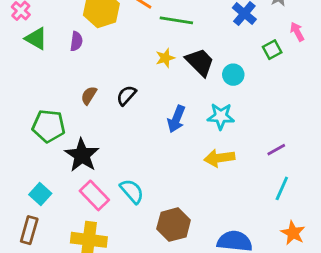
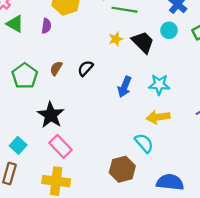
cyan circle: (233, 75) -> (169, 30), moved
green pentagon: (49, 126) -> (25, 76), moved, turned 30
cyan semicircle: (132, 191) -> (144, 143), moved

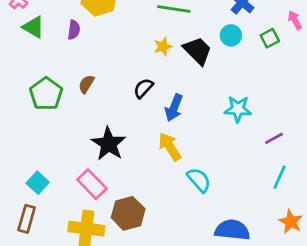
black semicircle: (85, 68) -> (143, 88), moved
cyan star: (159, 85) -> (238, 109), moved
black star: (51, 115) -> (109, 144), moved
yellow arrow: (158, 117) -> (170, 147), moved, turned 65
brown hexagon: (122, 169) -> (128, 213), moved

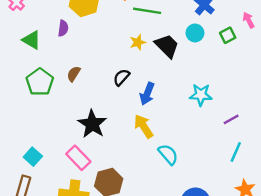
green triangle: (34, 27) -> (32, 40), moved

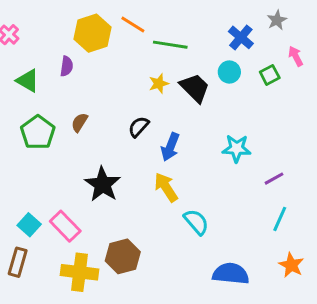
pink rectangle: (78, 158) -> (65, 226), moved

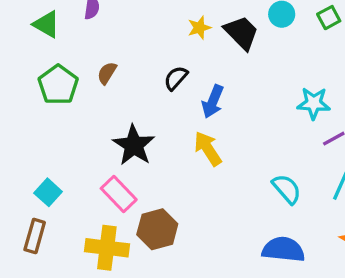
cyan star: (237, 148) -> (314, 103), moved
cyan semicircle: (196, 222) -> (287, 189), moved
pink rectangle: (65, 226) -> (119, 194), moved

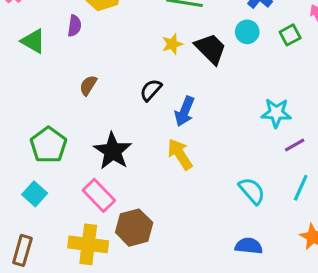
green pentagon: (58, 85) -> (48, 145), moved
brown rectangle: (35, 236) -> (22, 250), moved
blue semicircle: (283, 249) -> (249, 246), size x0.7

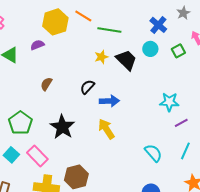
purple semicircle: (74, 26) -> (37, 45), turned -120
blue arrow: (185, 111) -> (109, 101), turned -114
pink rectangle: (99, 195) -> (37, 156), moved

